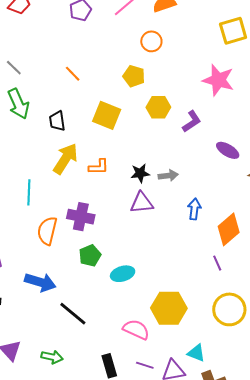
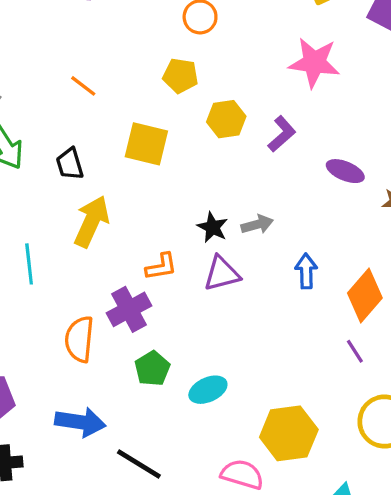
orange L-shape: (99, 167) -> (161, 267), moved
black star: (140, 173) -> (213, 227), turned -30
cyan line: (29, 192) -> (29, 264), moved
purple cross: (81, 217) -> (129, 309), turned -32

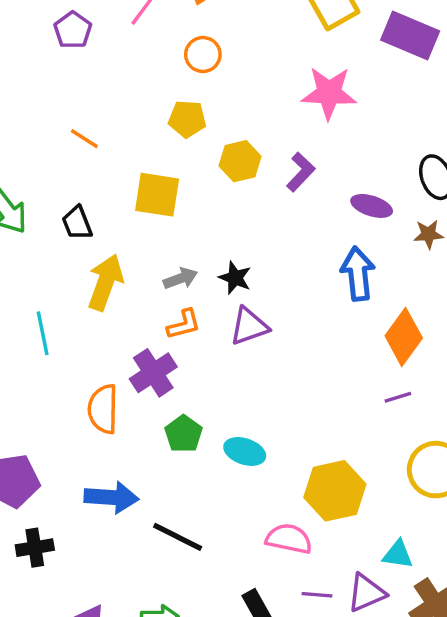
gray arrow: (257, 224) -> (180, 278), moved
blue arrow: (306, 271) -> (358, 274), moved, size x1.4
purple line: (355, 351) -> (398, 397), turned -70
cyan ellipse: (208, 390) -> (245, 451), turned 48

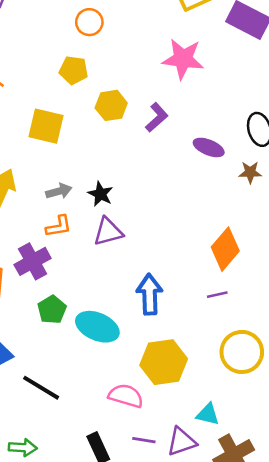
blue arrow: (358, 274) -> (150, 294), moved
cyan ellipse: (245, 451) -> (97, 327), size x1.4

